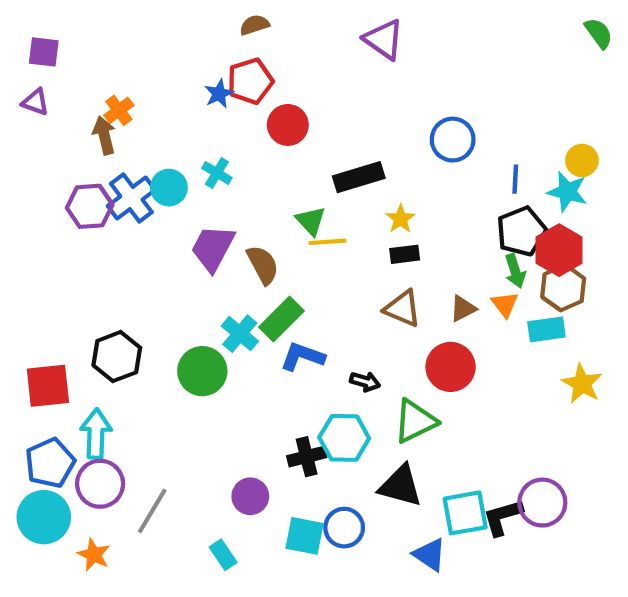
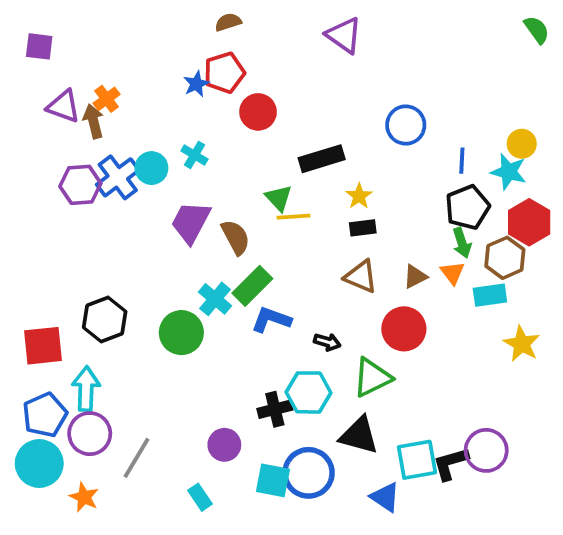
purple triangle: (35, 102) -> (64, 106), moved, size x1.4
red hexagon: (559, 250) -> (529, 222), moved
blue circle: (344, 528) -> (309, 473), size x1.4

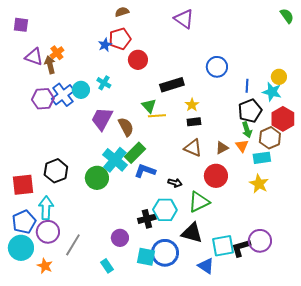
cyan cross: (215, 299) -> (115, 160), size x1.4
yellow star: (522, 344) -> (259, 184), moved

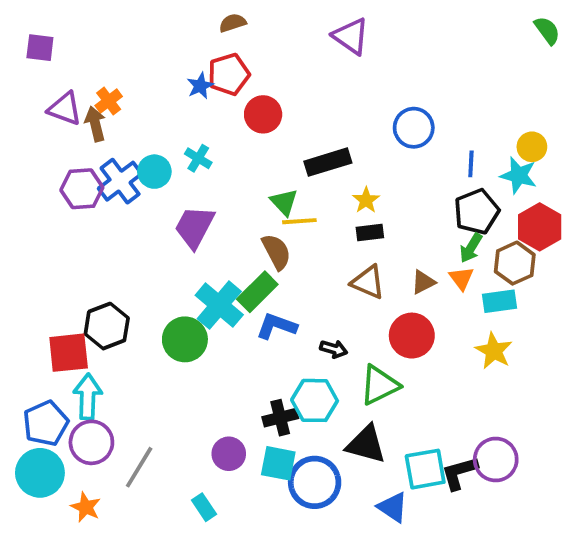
brown semicircle: (126, 127) -> (276, 252), moved
green arrow: (247, 130) -> (471, 248), turned 49
red square: (23, 185) -> (69, 353), moved
cyan square: (146, 257) -> (278, 463), moved

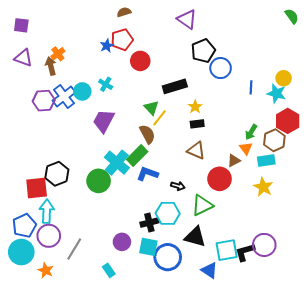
purple triangle: (65, 109) -> (23, 58), moved
black pentagon: (477, 212) -> (203, 51), moved
yellow line: (299, 221) -> (160, 118), turned -48
brown triangle: (423, 282) -> (234, 161), moved

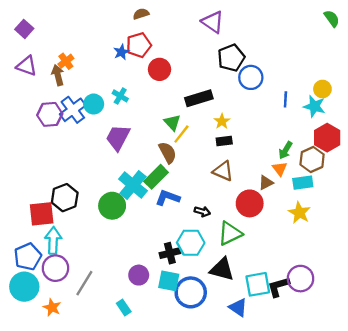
purple square: (21, 25) -> (24, 29), turned 35

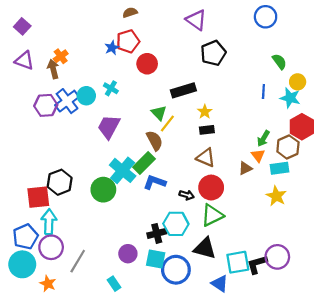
green semicircle: (332, 18) -> (279, 62), moved
blue circle: (251, 77) -> (266, 17), moved
red circle: (250, 203) -> (211, 188), moved

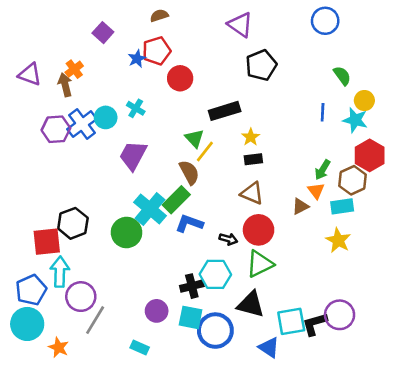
purple square: (22, 26) -> (103, 33), moved
purple circle: (51, 247) -> (81, 297), moved
cyan rectangle: (114, 284) -> (140, 348), turned -32

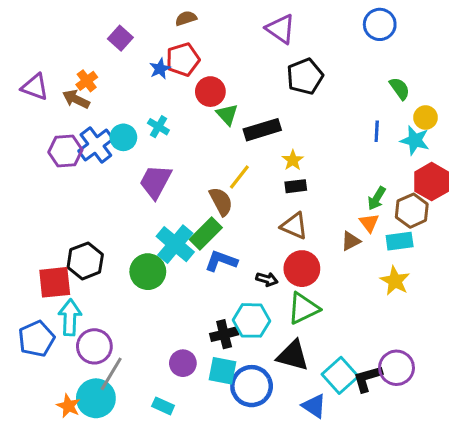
brown arrow: (65, 85) -> (76, 99), turned -50
green triangle: (194, 138) -> (227, 114), moved
cyan square: (291, 321) -> (340, 375), turned -32
cyan circle: (27, 324) -> (96, 398), moved

